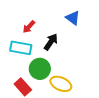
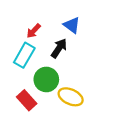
blue triangle: (73, 18) -> (72, 25), moved
cyan rectangle: (21, 48) -> (24, 55), turned -70

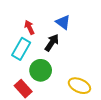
red arrow: (34, 31) -> (29, 27), turned 112
yellow ellipse: (71, 97) -> (79, 86), moved

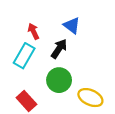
green circle: (41, 70) -> (59, 80), moved

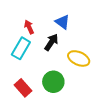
green circle: (59, 80) -> (53, 82), moved
yellow ellipse: (90, 98) -> (79, 58), moved

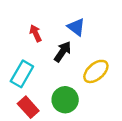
cyan rectangle: (21, 48) -> (22, 74), moved
yellow ellipse: (79, 58) -> (96, 71), turned -65

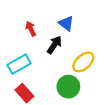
cyan rectangle: (22, 74) -> (19, 64), turned 30
green circle: (65, 100) -> (68, 87), moved

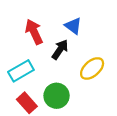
red arrow: (31, 29) -> (34, 32), size x1.5
green circle: (68, 87) -> (57, 96), moved

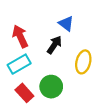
red arrow: (34, 32) -> (20, 36), moved
yellow ellipse: (92, 68) -> (83, 62), turned -35

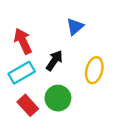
blue triangle: (66, 23) -> (75, 27), turned 42
black arrow: (54, 45) -> (54, 61), moved

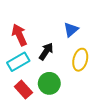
blue triangle: (75, 27) -> (71, 30), moved

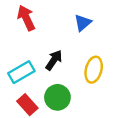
blue triangle: (71, 30) -> (83, 23), moved
red arrow: (19, 35) -> (26, 18), moved

